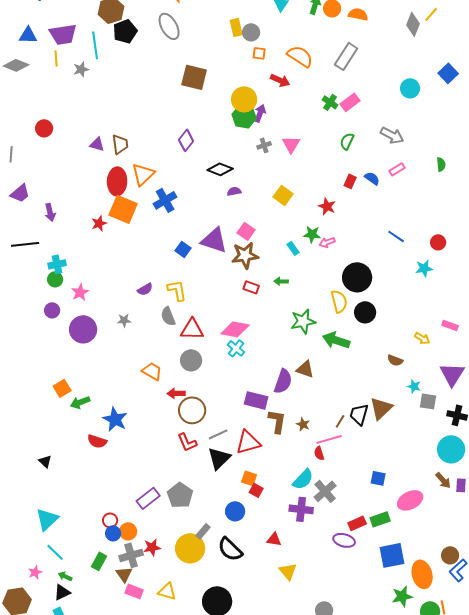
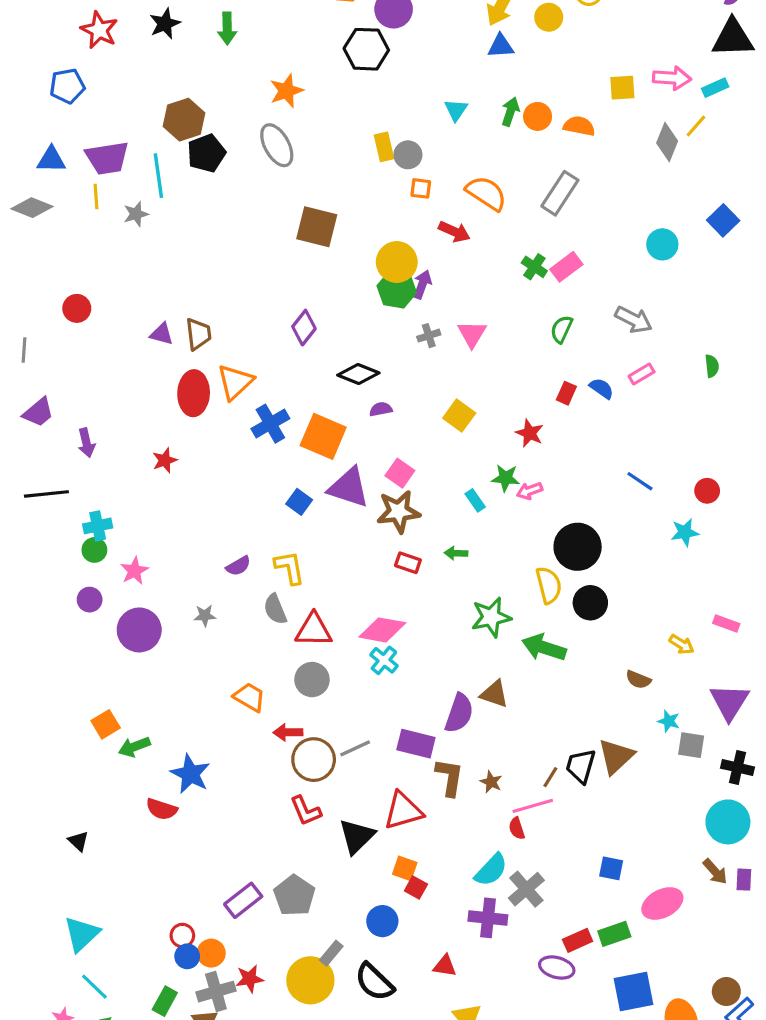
orange square: (123, 209) -> (323, 436), moved
gray line: (218, 434) -> (355, 748), moved

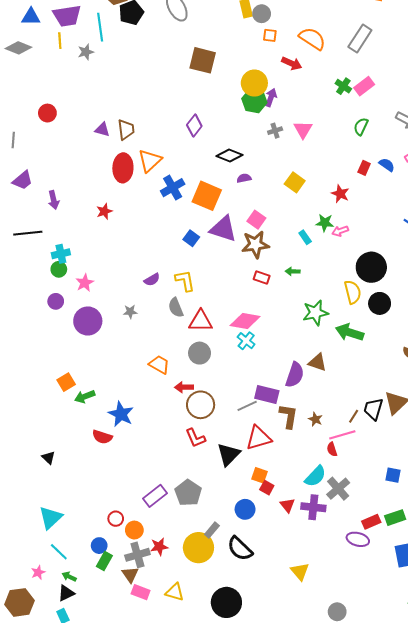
gray line: (355, 748) -> (247, 406), moved
blue circle: (187, 956) -> (99, 546), moved
red triangle: (445, 966) -> (287, 505), moved, turned 42

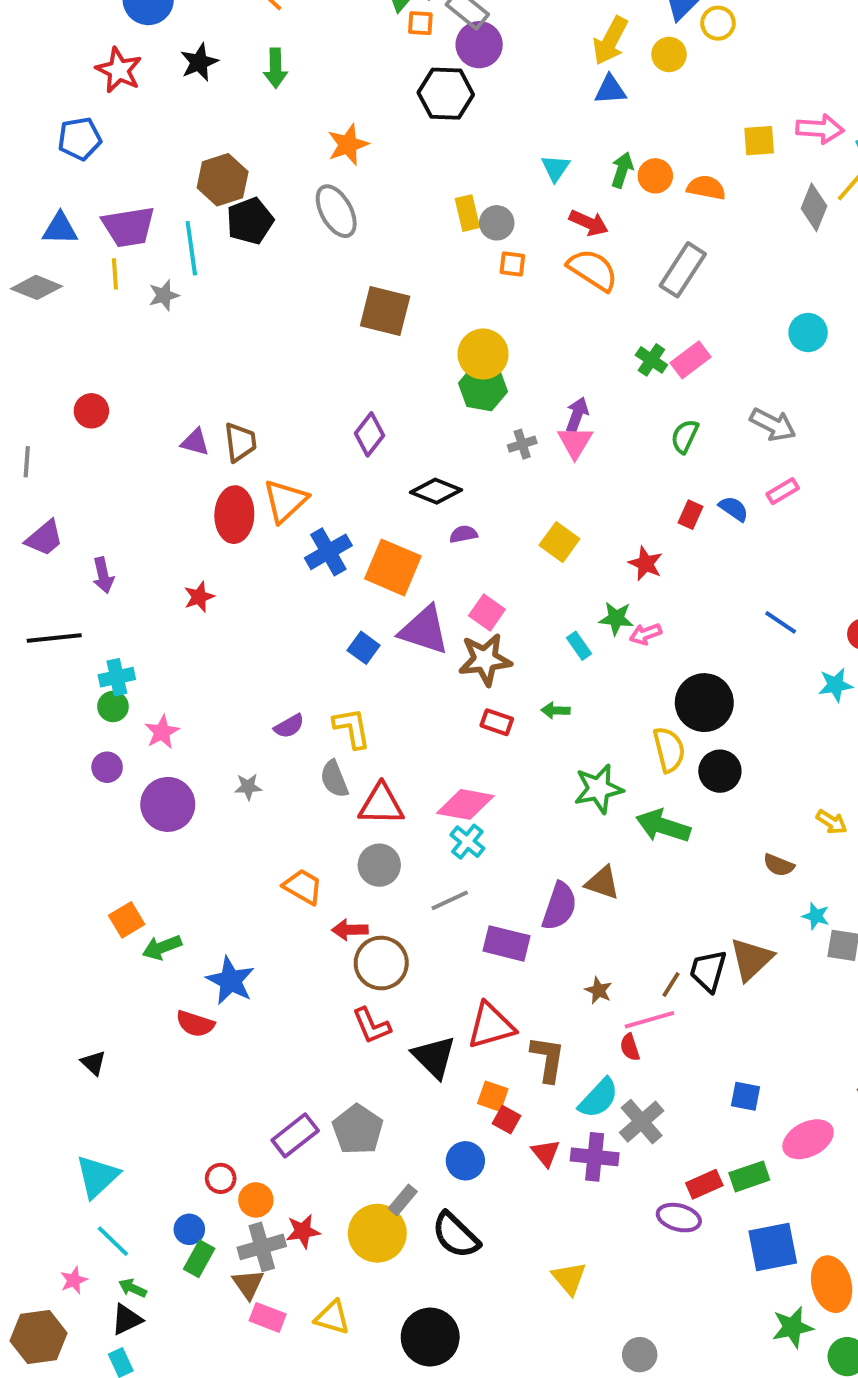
red arrow: (292, 63) -> (589, 223), moved
purple arrow: (271, 98) -> (577, 415), moved
gray line: (247, 406) -> (450, 900), moved
brown L-shape: (289, 416) -> (548, 1059), moved
black triangle: (229, 454) -> (434, 1057), turned -30

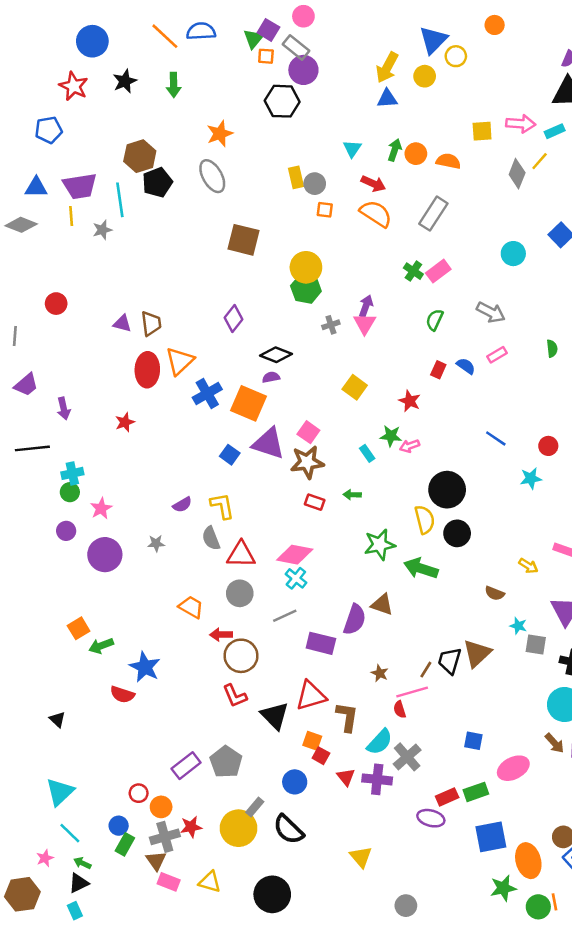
purple semicircle: (463, 534) -> (271, 377), moved

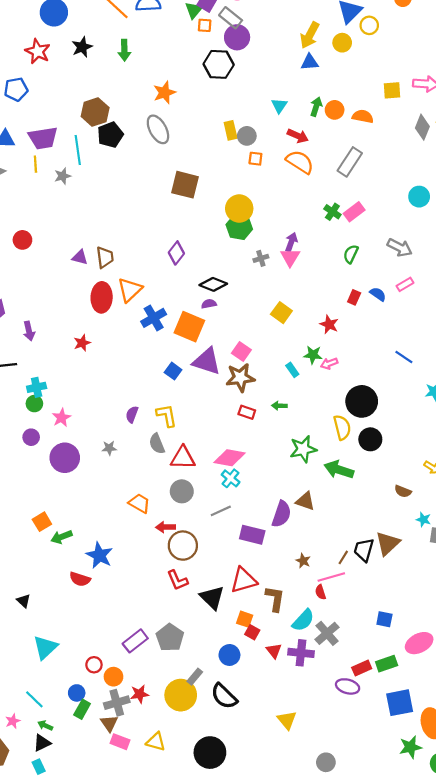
purple semicircle: (182, 505) -> (132, 414), turned 140
cyan triangle: (60, 792) -> (45, 647), moved

